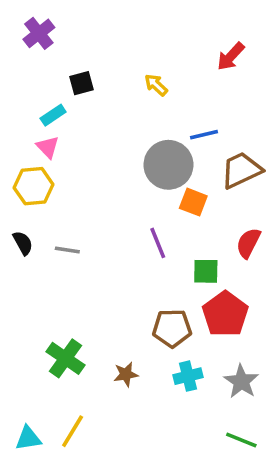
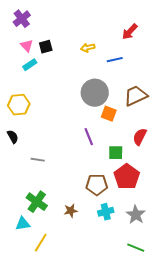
yellow arrow: (156, 85) -> (88, 48), turned -56
blue line: (204, 135) -> (115, 60), moved
pink triangle: (48, 147) -> (27, 46), moved
gray line: (67, 250) -> (38, 160), moved
cyan triangle: (28, 438) -> (23, 224), moved

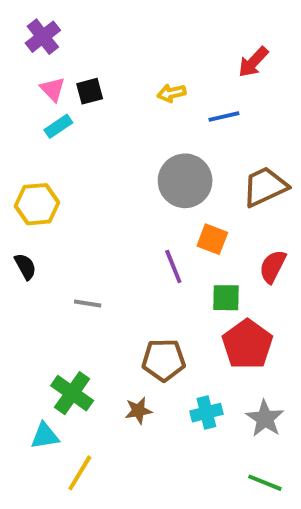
orange square: (109, 114) -> (212, 239), moved
gray line: (38, 160) -> (88, 304), moved
brown pentagon: (97, 185) -> (164, 360), moved

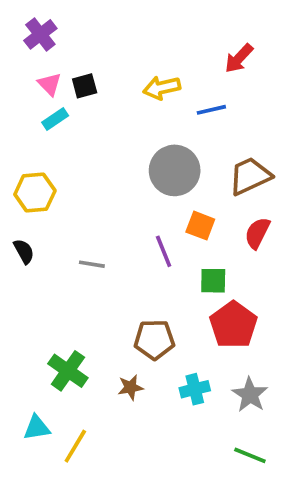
yellow arrow: (171, 93) -> (162, 88), size x1.4
red semicircle: (273, 266) -> (257, 233), moved
gray line: (88, 304) -> (92, 264), moved
cyan triangle: (45, 436) -> (37, 428), moved

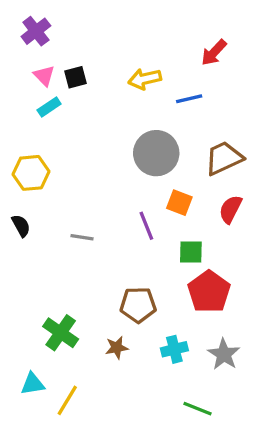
green line: (250, 455) -> (197, 409), moved

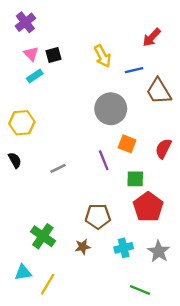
yellow arrow: (145, 79) -> (103, 56), turned -105
brown trapezoid: (224, 158) -> (159, 91), moved, turned -96
gray line: (82, 237) -> (58, 168), turned -35

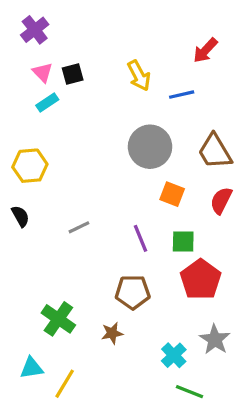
brown trapezoid: (159, 91) -> (215, 151), moved
purple line: (104, 160) -> (141, 238), moved
cyan cross: (124, 248) -> (174, 355), moved, turned -30

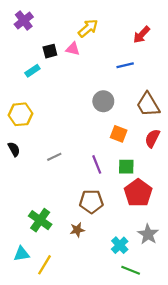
pink triangle: (43, 72) -> (73, 49), moved, turned -32
yellow arrow: (139, 76) -> (88, 28), moved, turned -102
gray circle: (150, 147) -> (103, 101), size x0.7

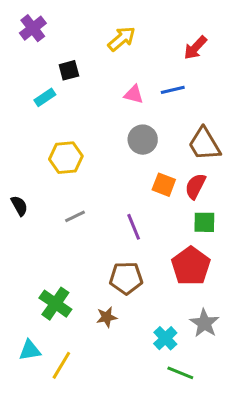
pink triangle: (73, 49) -> (134, 94), moved
yellow hexagon: (20, 114) -> (66, 158), moved
red semicircle: (152, 138) -> (195, 186), moved
green square: (126, 167) -> (204, 222), moved

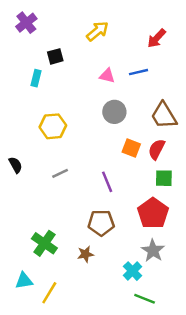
cyan rectangle: (45, 97) -> (36, 78), turned -42
gray star: (204, 323) -> (153, 251), moved

